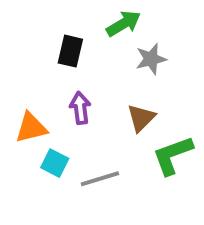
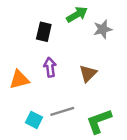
gray star: (151, 59) -> (103, 29), moved
green L-shape: (173, 155) -> (99, 121), moved
cyan square: (55, 163) -> (34, 120), moved

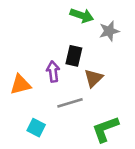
green arrow: (77, 15) -> (82, 15), turned 50
black rectangle: (44, 32) -> (74, 56), moved
gray line: (62, 111) -> (70, 103), moved

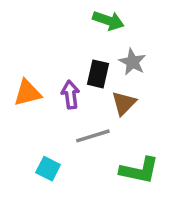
gray star: (109, 31) -> (132, 62), moved, turned -30
orange triangle: (20, 85) -> (27, 93), moved
green L-shape: (105, 129) -> (139, 170), turned -148

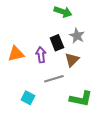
black rectangle: (98, 74) -> (57, 43), turned -35

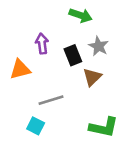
purple arrow: (41, 55) -> (42, 44), moved
gray line: (54, 79) -> (51, 100), moved

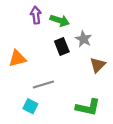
green arrow: (81, 15) -> (60, 20), moved
purple arrow: (42, 44) -> (36, 15), moved
brown triangle: (92, 77) -> (98, 65), moved

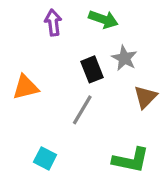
green arrow: (60, 20) -> (103, 19), moved
gray line: (43, 85) -> (82, 110), moved, turned -42

